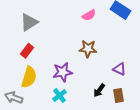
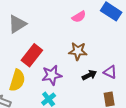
red rectangle: (27, 51) -> (32, 55), moved, size x1.5
black arrow: (99, 90) -> (89, 75), moved, turned -152

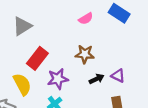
yellow semicircle: (17, 80) -> (22, 84), turned -45

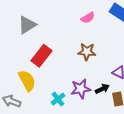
purple star: (58, 79) -> (81, 89), moved
black arrow: (97, 79) -> (102, 89), moved

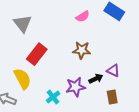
gray triangle: (27, 25) -> (22, 24), turned -36
black arrow: (102, 89) -> (96, 79), moved

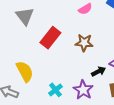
red rectangle: (37, 54) -> (50, 38), moved
purple star: (75, 87) -> (83, 90), moved, turned -30

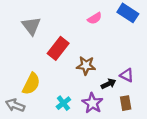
brown star: (84, 43) -> (86, 66), moved
yellow semicircle: (25, 71) -> (31, 84), turned 55

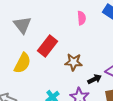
pink semicircle: (95, 18) -> (82, 18), turned -64
yellow semicircle: (31, 84) -> (22, 63), moved

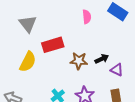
red rectangle: (47, 46) -> (53, 45), turned 35
black arrow: (95, 79) -> (102, 59), moved

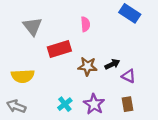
pink semicircle: (87, 17) -> (85, 24), moved
yellow semicircle: (28, 62) -> (23, 76), moved, turned 60

